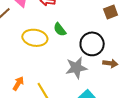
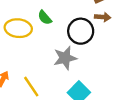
brown arrow: (110, 63) -> (103, 17), moved

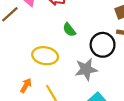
yellow ellipse: (18, 28) -> (45, 56), moved

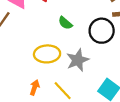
gray star: (86, 69) -> (78, 60), moved

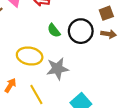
black circle: (102, 31) -> (81, 31), moved

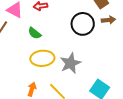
green semicircle: (54, 30) -> (35, 33), moved

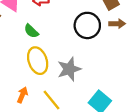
yellow ellipse: (42, 58) -> (38, 61), turned 70

